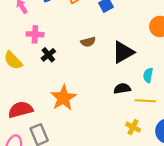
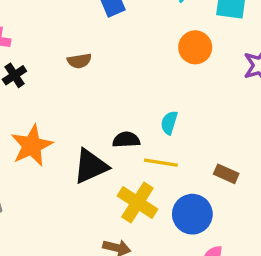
black triangle: (123, 52) -> (91, 166), moved
yellow cross: (133, 127) -> (137, 202), size x1.6

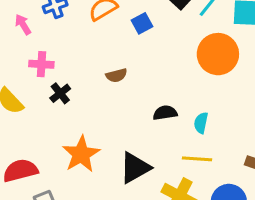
orange circle: (195, 47) -> (218, 54), size x1.4
black semicircle: (126, 140) -> (165, 113), moved

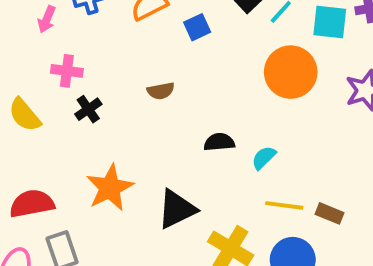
pink arrow: (23, 25) -> (47, 19), turned -130
cyan semicircle: (201, 123) -> (264, 158), turned 30
yellow line: (197, 159) -> (284, 205), moved

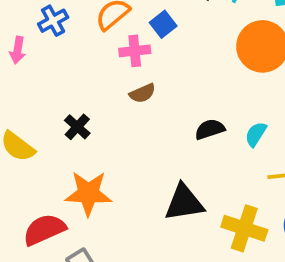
pink cross: (67, 71) -> (135, 51), moved
orange star: (110, 188) -> (88, 193), moved, turned -30
black triangle: (177, 209) -> (184, 203), turned 30

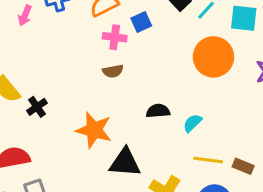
black cross: (77, 127) -> (37, 107), moved
orange star: (88, 193) -> (94, 130), moved

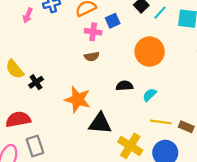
orange circle: (213, 57) -> (150, 52), moved

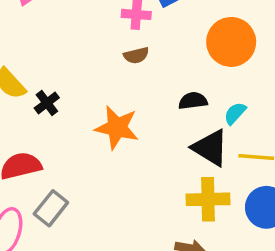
black triangle: (100, 123) -> (210, 148), moved, turned 30
gray rectangle: (35, 146) -> (51, 208), turned 60
yellow cross: (130, 146) -> (208, 199), turned -30

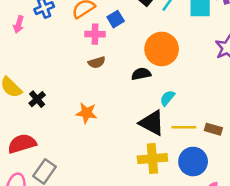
black semicircle: (193, 101) -> (141, 74), moved
orange star: (117, 128) -> (87, 113), size x0.7

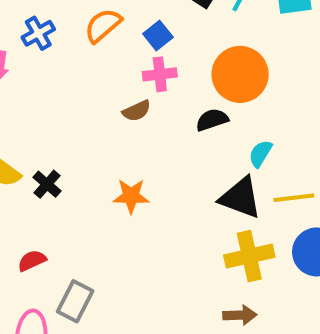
pink cross: (95, 34) -> (160, 74), moved
red semicircle: (22, 144) -> (32, 261), size x0.6

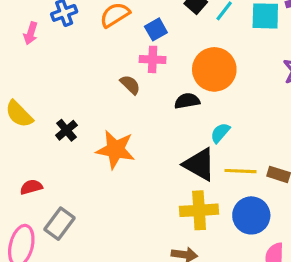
brown semicircle: (137, 111) -> (130, 85), turned -120
black cross: (47, 184) -> (66, 130), moved
orange star: (131, 196) -> (115, 150), size x1.4

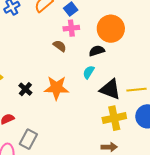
black cross: (66, 130) -> (25, 89), moved
cyan semicircle: (220, 133) -> (89, 72), moved

